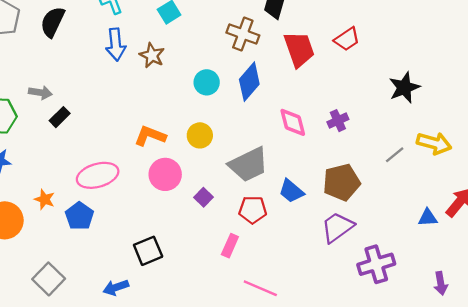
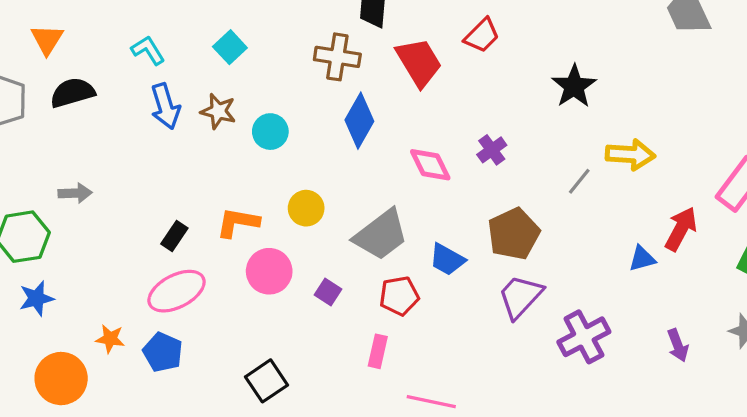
black semicircle: (53, 22) -> (72, 93), turned 60
cyan circle: (207, 82) -> (270, 132), moved
black rectangle: (60, 117) -> (174, 236), moved

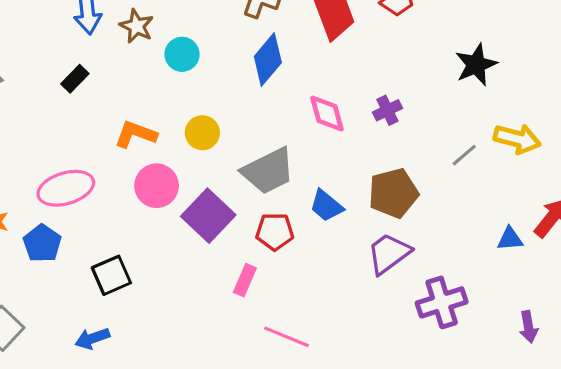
black rectangle: (174, 236) -> (75, 79), moved
purple square: (328, 292) -> (208, 216), size x2.0
black square: (267, 381) -> (111, 275), moved

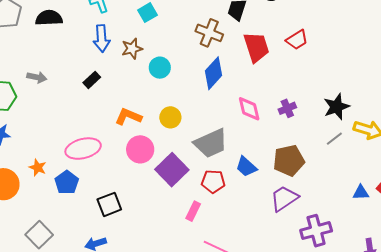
brown star: (137, 26) -> (132, 49), turned 30
black star: (476, 65) -> (337, 107), moved

